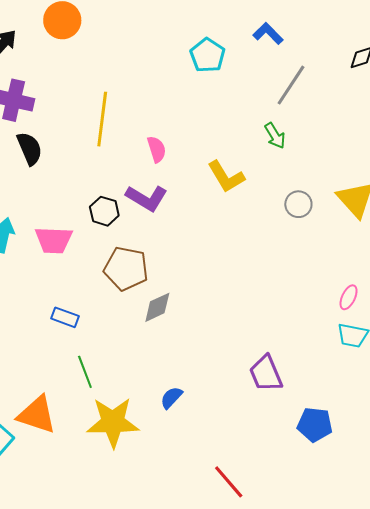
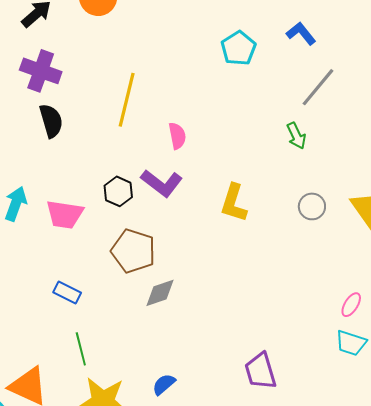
yellow L-shape: (226, 177) -> (234, 203), moved, turned 42

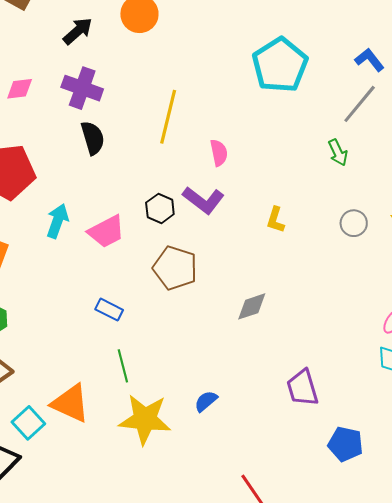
blue L-shape: (301, 33) -> (369, 60), moved
cyan pentagon: (239, 48) -> (280, 65), size x1.6
yellow L-shape: (234, 203) -> (275, 220), size x0.7
pink trapezoid: (65, 214) -> (106, 232), turned -36
gray diamond: (160, 293) -> (252, 306), moved

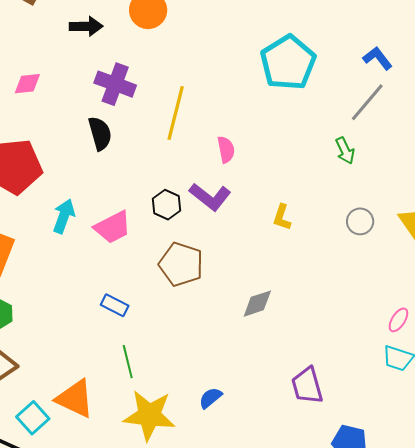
black arrow: (78, 31) -> (86, 26), turned 40
purple cross: (82, 88) -> (115, 84), moved

